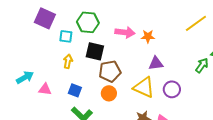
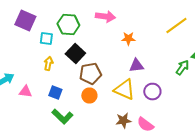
pink arrow: (125, 32) -> (105, 16), moved
black square: (95, 51) -> (75, 54), turned 30

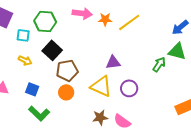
yellow line: (176, 26) -> (129, 22), moved
orange star: (128, 38) -> (105, 19), moved
yellow arrow: (48, 64) -> (25, 60), turned 104

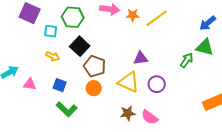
brown pentagon: (67, 70) -> (95, 66), turned 30

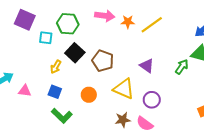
yellow arrow: (53, 56) -> (56, 67), moved, turned 96
purple triangle: (141, 58) -> (147, 66), moved, turned 42
brown pentagon: (95, 66) -> (103, 61), moved
purple circle: (157, 84) -> (152, 100), moved

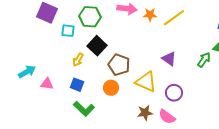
brown pentagon: (103, 61) -> (119, 65), moved

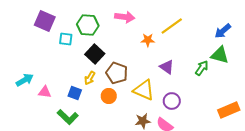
orange star: (150, 15) -> (148, 40), moved
yellow arrow: (78, 60) -> (90, 78), moved
green L-shape: (84, 109) -> (68, 117), moved

